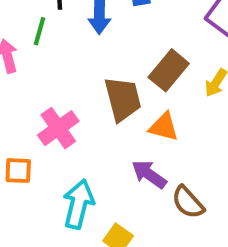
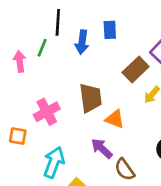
brown rectangle: (169, 70) -> (136, 70), moved

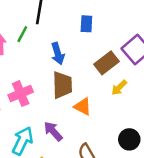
blue arrow: (82, 42) -> (58, 53), moved, turned -30
purple arrow: (102, 148) -> (53, 131), moved

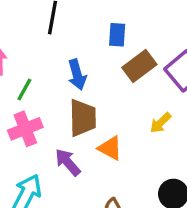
green line: (22, 34) -> (24, 89), moved
brown rectangle: (106, 63) -> (139, 66), moved
purple arrow: (53, 131) -> (68, 162), moved

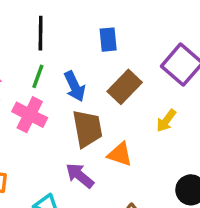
brown rectangle: (139, 66) -> (125, 87), moved
green line: (24, 89) -> (38, 76), moved
pink cross: (25, 129) -> (30, 115), moved, turned -32

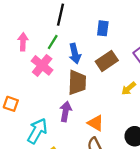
orange triangle: (120, 154) -> (96, 123), moved
purple arrow: (80, 176) -> (66, 111), turned 48

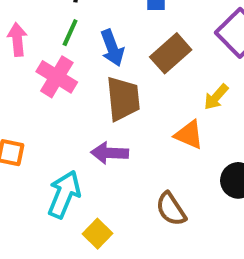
purple arrow: (66, 111) -> (110, 153), turned -90
orange triangle: (96, 123) -> (189, 135), moved

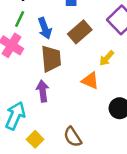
purple arrow: (110, 153) -> (43, 91), turned 80
brown semicircle: (171, 209) -> (73, 137), moved

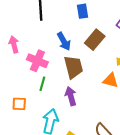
green line: (20, 19) -> (42, 84), moved

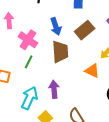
purple arrow: (71, 96) -> (54, 89), moved

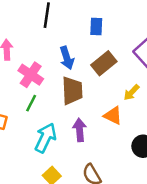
purple arrow: (54, 89) -> (80, 130), moved
cyan arrow: (29, 98) -> (45, 138), moved

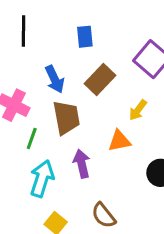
green line: (31, 103) -> (32, 138), moved
orange triangle: (113, 116) -> (119, 141), turned -30

